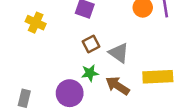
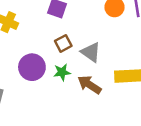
purple circle: (70, 93) -> (32, 67), moved

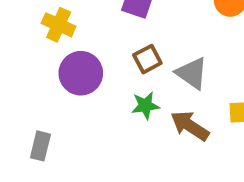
purple circle: (32, 67) -> (81, 73), moved

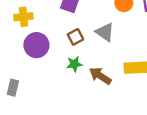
yellow cross: (59, 25) -> (23, 17), turned -30
gray triangle: (192, 73) -> (105, 32), moved

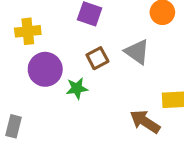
green star: (74, 64) -> (77, 88), moved
brown arrow: (100, 76) -> (145, 122), moved

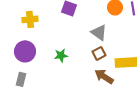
brown square: (97, 58) -> (99, 53), moved
purple circle: (45, 69) -> (25, 51), moved

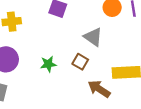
brown square: (99, 53) -> (80, 62), moved, turned -32

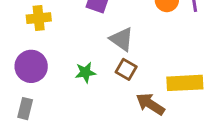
gray triangle: (93, 37) -> (122, 39), moved

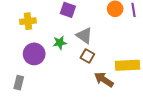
purple circle: (31, 66) -> (34, 54), moved
green star: (85, 72) -> (60, 43), moved

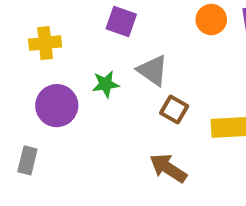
brown square: (87, 56) -> (174, 109), moved
brown arrow: (104, 80) -> (168, 168), moved

